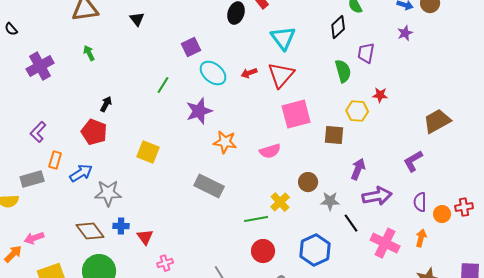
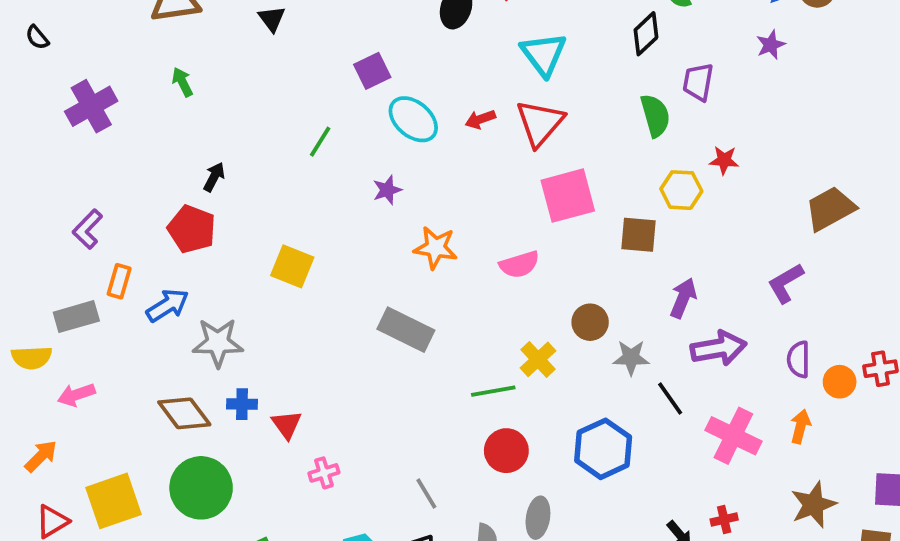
purple star: (199, 111) -> (387, 190), size x0.6
pink arrow: (34, 238) -> (76, 395), moved

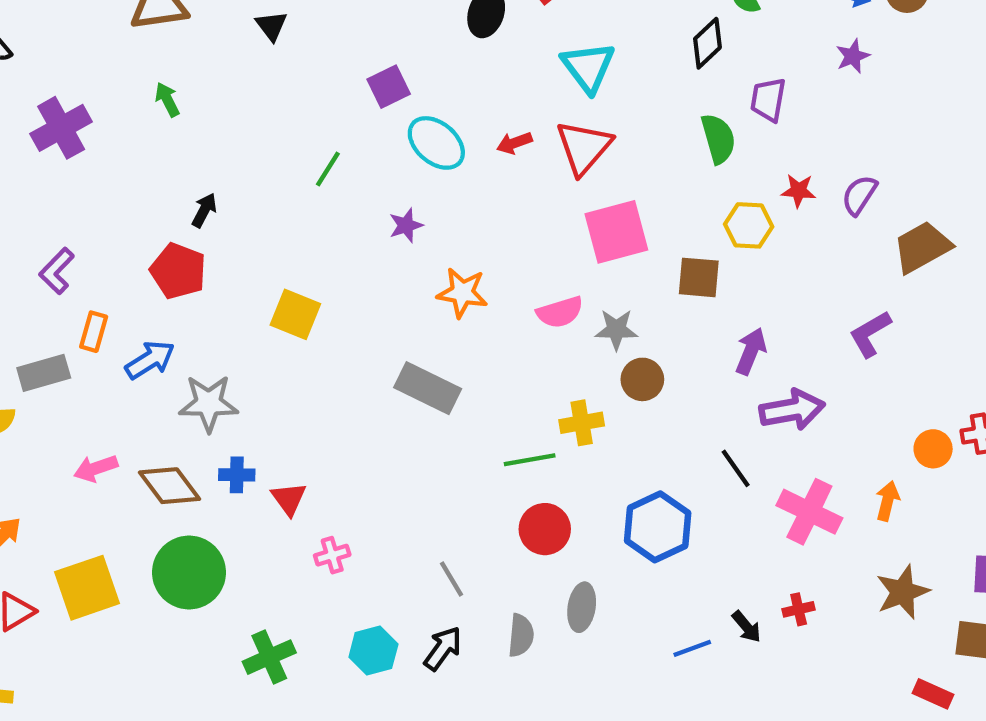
gray star: (631, 358) -> (616, 330), moved
yellow cross: (538, 359) -> (582, 423), turned 33
purple semicircle: (799, 359) -> (859, 195), moved, turned 33
pink arrow: (76, 395) -> (96, 468), moved

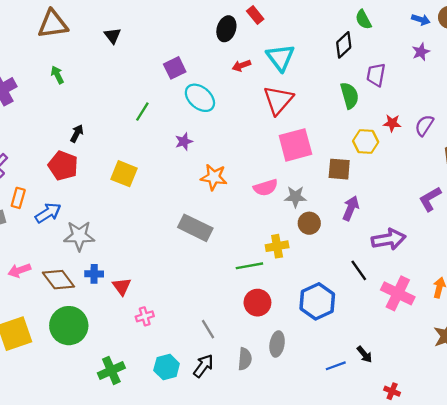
red arrow: (514, 143) -> (241, 66), moved
yellow square: (295, 314) -> (124, 174), moved
purple arrow: (751, 351) -> (351, 208), moved
red cross: (799, 609) -> (392, 391), moved, turned 35

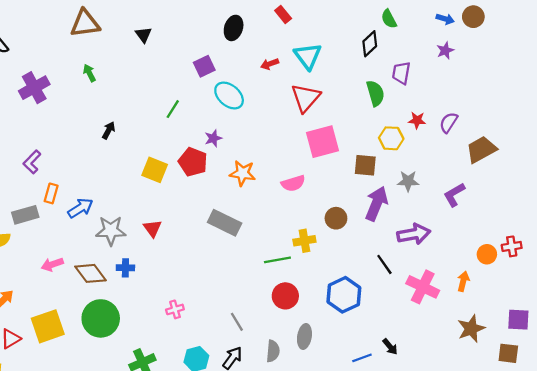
black ellipse: (226, 29) -> (234, 28), moved
red pentagon: (63, 166) -> (193, 162), moved
gray star: (295, 197) -> (408, 181), moved
purple arrow: (351, 208) -> (377, 204), size x1.4
red triangle: (122, 286) -> (152, 228), moved

